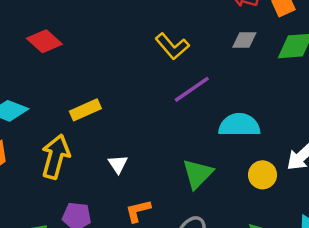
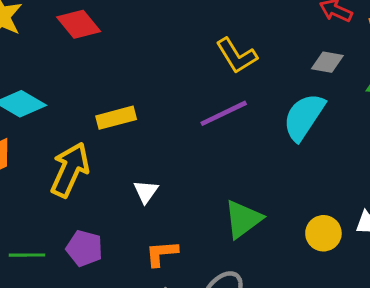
purple line: (192, 89) -> (224, 113), moved
cyan semicircle: (239, 125) -> (304, 117), moved, turned -66

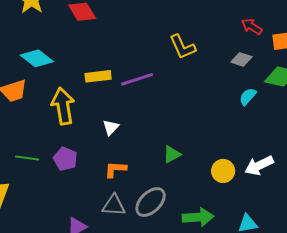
purple line: (224, 113) -> (137, 79), moved
cyan semicircle: (304, 117) -> (248, 97), moved, size x0.6
yellow arrow: (70, 170) -> (63, 106), turned -42
green triangle: (243, 219) -> (172, 154), size x0.7

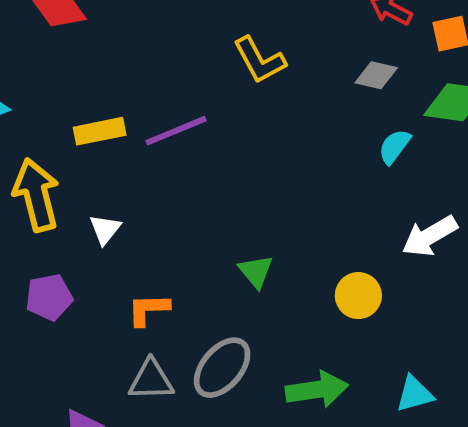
white triangle: (111, 127) -> (105, 229), moved
green triangle: (172, 154) -> (256, 271), turned -36
purple pentagon: (65, 159) -> (49, 297), turned -30
white arrow: (259, 166) -> (430, 236), moved

